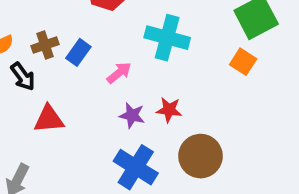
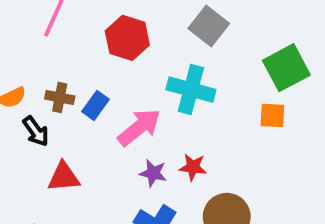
brown cross: (45, 45) -> (60, 98), turned 30
orange square: (243, 62) -> (272, 115), turned -30
pink arrow: (119, 73) -> (139, 127), size x1.6

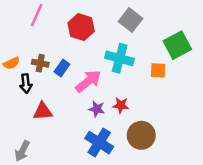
orange square: (272, 115) -> (158, 70), moved
black arrow: (36, 131) -> (26, 84), turned 30

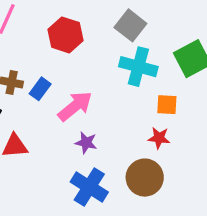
cyan cross: (120, 58) -> (138, 67), moved
orange square: (158, 70) -> (167, 105), moved
red star: (121, 105) -> (159, 138), moved

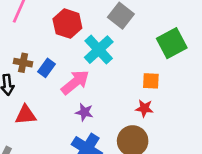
cyan cross: (138, 67) -> (99, 50), moved, turned 32

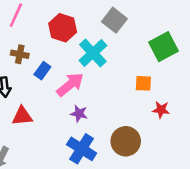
brown cross: (23, 63) -> (20, 54), moved
red star: (144, 108) -> (161, 110), moved

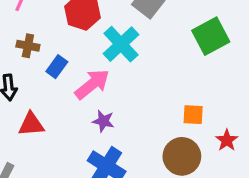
orange square: (143, 83) -> (193, 115), moved
red star: (161, 110) -> (227, 140), moved, turned 30
brown circle: (126, 141) -> (182, 156), moved

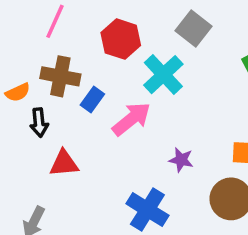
brown cross: (28, 46) -> (60, 76), size x1.5
purple star: (103, 121) -> (181, 160), moved

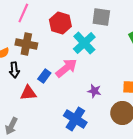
gray square: (194, 28) -> (101, 17), turned -30
blue rectangle: (92, 99) -> (44, 76), moved

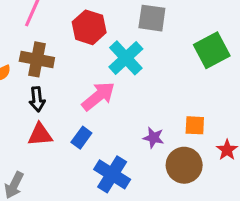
black arrow: (14, 70) -> (37, 99), moved
blue rectangle: (44, 76) -> (81, 138), moved
purple star: (94, 91) -> (153, 138), moved

